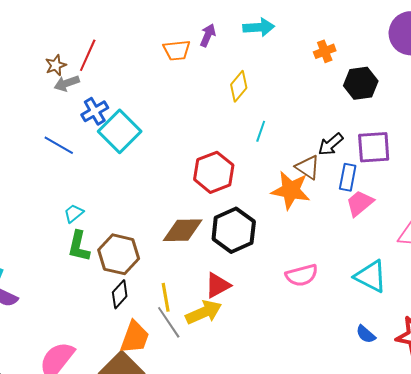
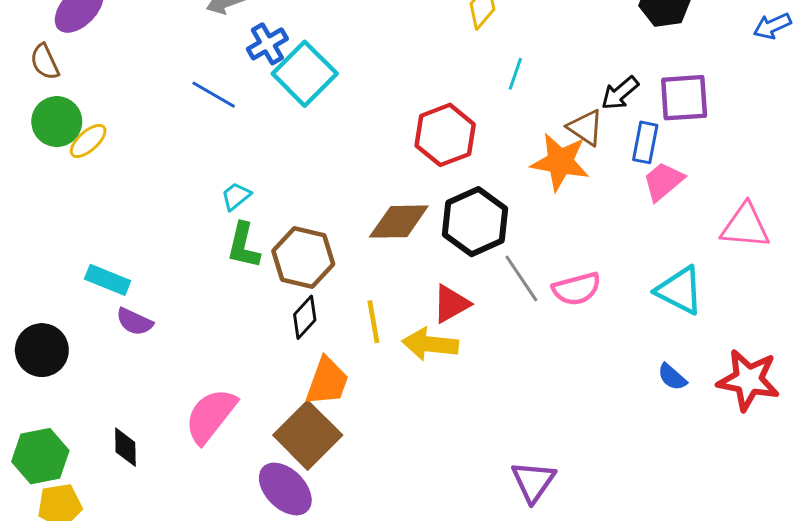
yellow arrow: (204, 312) -> (430, 344), turned -150
gray line: (169, 322) -> (521, 278), moved

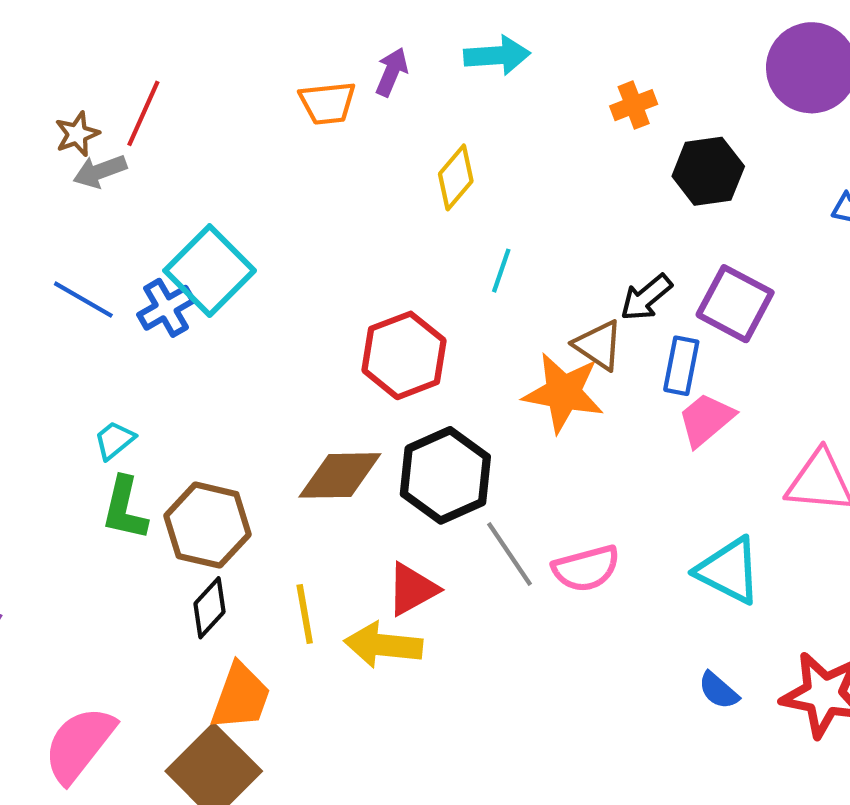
blue cross: (267, 44) -> (166, 308), moved
purple square: (684, 98) -> (735, 304), turned 32

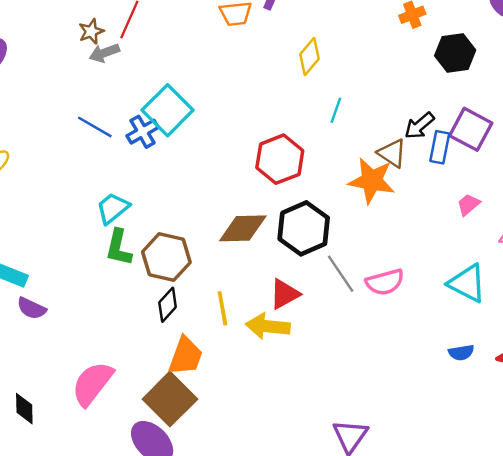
blue rectangle: (681, 366) -> (440, 147), moved
pink trapezoid: (706, 420) -> (468, 205), moved, size x0.7
cyan trapezoid: (114, 440) -> (113, 208), size x1.4
blue semicircle: (718, 691) -> (461, 353), turned -50

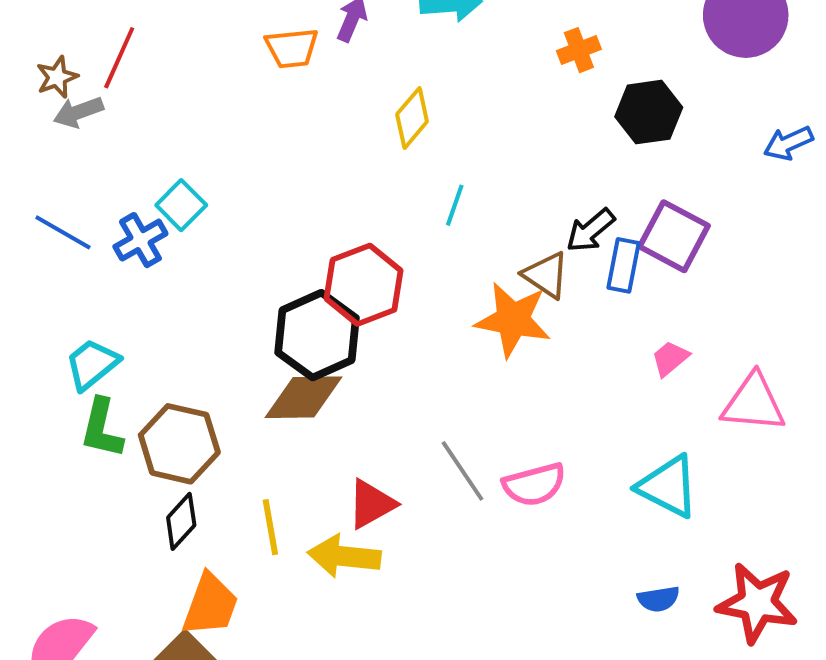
cyan square: (168, 110) -> (181, 205), size x0.6
black hexagon: (304, 228) -> (317, 335), moved

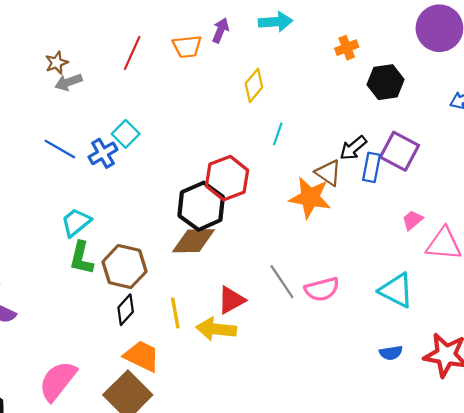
red line: (119, 58) -> (132, 53), moved
pink trapezoid: (670, 358) -> (412, 220), moved
orange trapezoid: (210, 605) -> (142, 356), turned -84

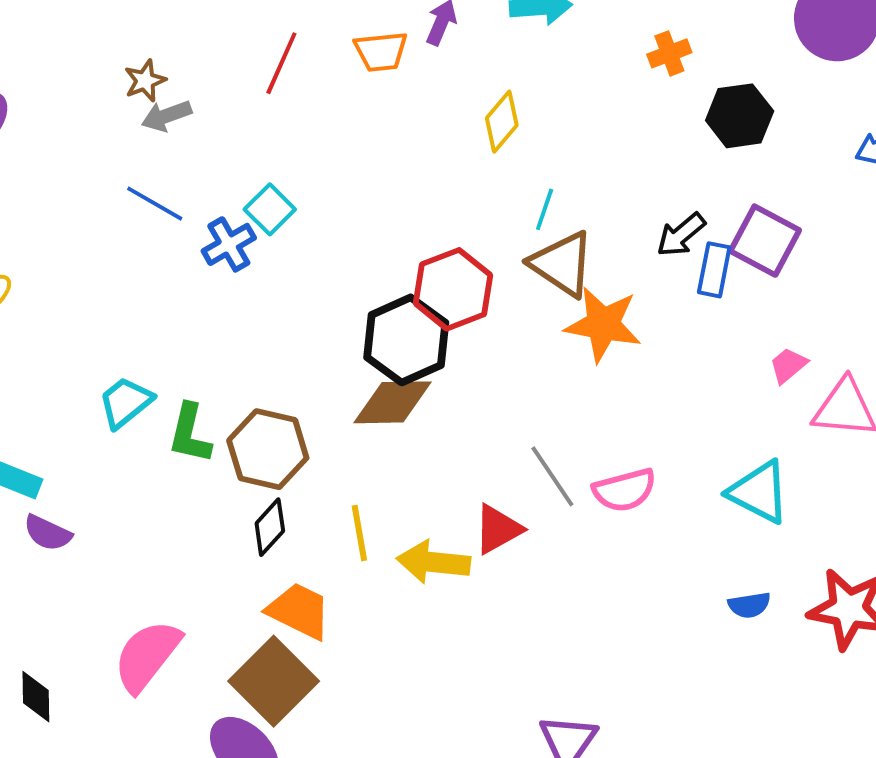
blue line: (60, 149) -> (155, 204), moved
brown triangle: (328, 173) -> (562, 264), moved, size x1.4
cyan trapezoid: (76, 222) -> (126, 402), moved
red triangle: (231, 300) -> (498, 529), moved

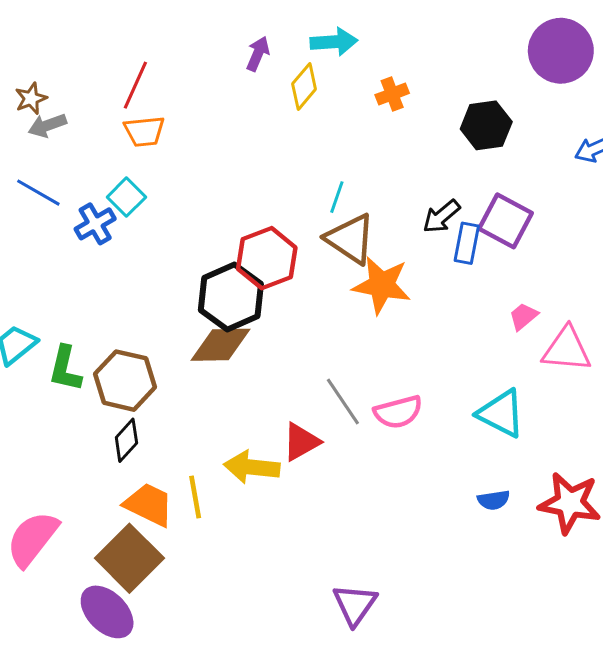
orange trapezoid: (381, 51) -> (144, 131), moved
orange cross: (669, 53) -> (392, 94), moved
yellow diamond: (502, 122) -> (304, 87), moved
yellow line: (359, 533) -> (195, 497), moved

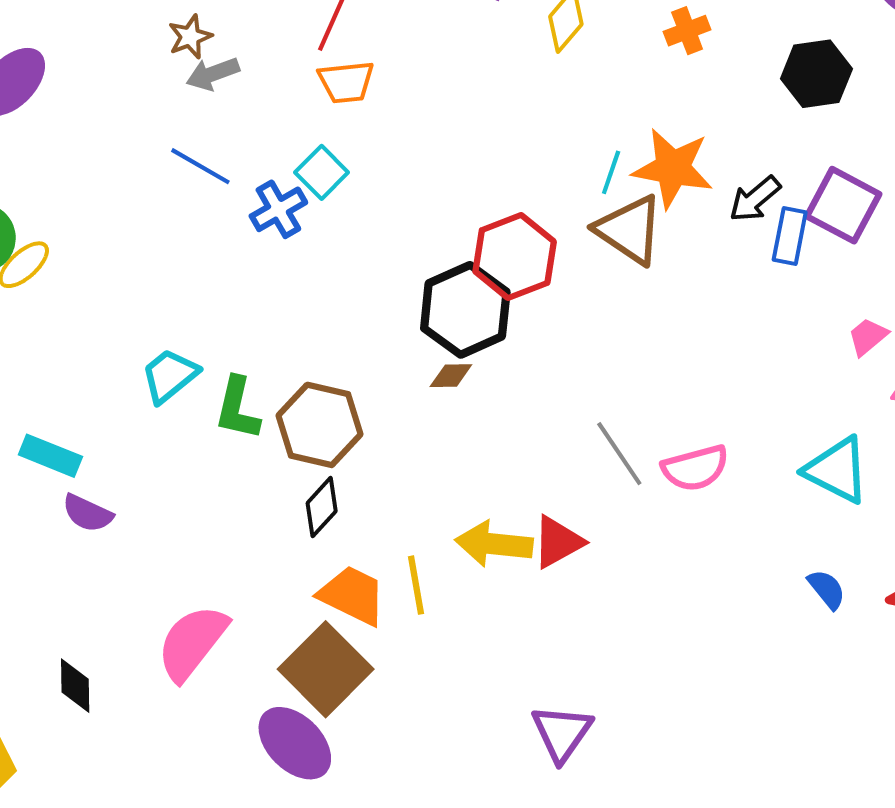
orange star: (382, 285) -> (673, 168), moved
brown diamond: (220, 345) -> (451, 376), size x0.5
red triangle: (301, 442) -> (558, 542), moved
blue semicircle: (494, 500) -> (827, 589), turned -120
purple triangle: (355, 605) -> (562, 733), moved

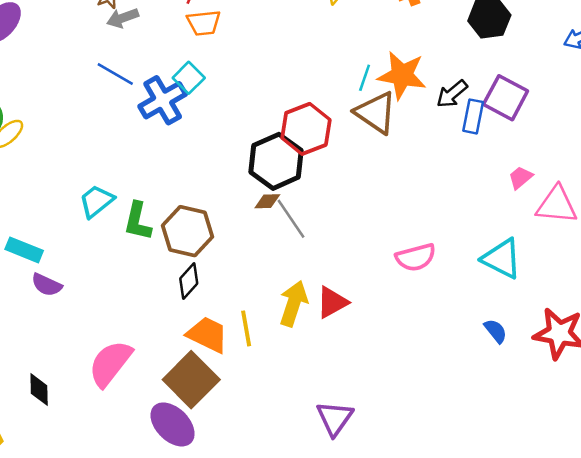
blue cross: (278, 209) -> (163, 100), size x1.4
gray line: (619, 454) -> (291, 219), moved
yellow arrow: (494, 544) -> (294, 304), turned 102

